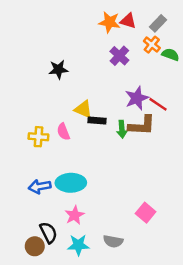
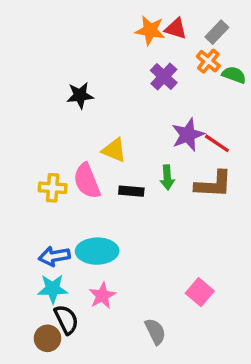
black rectangle: (97, 121) -> (131, 191), moved
brown L-shape: (142, 125) -> (213, 184), moved
pink semicircle: (63, 132) -> (87, 181), size x1.5
gray semicircle: (113, 241) -> (155, 331), turned -126
cyan star: (78, 245) -> (53, 289), moved

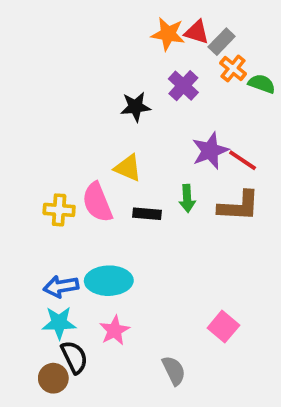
gray rectangle: (217, 32) -> (222, 42), moved
black star: (80, 95) -> (136, 107), moved

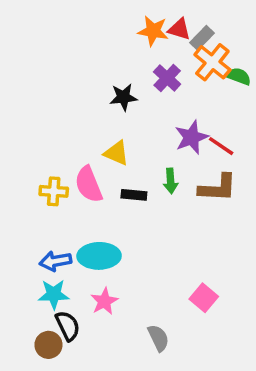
orange cross: (233, 68) -> (212, 62), size x1.5

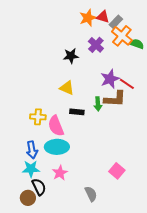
orange star: (153, 31) -> (88, 18), turned -30
pink semicircle: (89, 184) -> (56, 126), moved
brown L-shape: (218, 188) -> (115, 99), moved
yellow cross: (54, 191) -> (38, 117), moved
blue arrow: (55, 261) -> (32, 150), turned -90

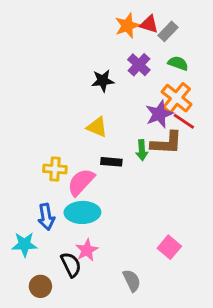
orange cross: (122, 36) -> (177, 98), moved
green semicircle: (137, 44) -> (178, 63), moved
pink semicircle: (56, 126) -> (81, 182), turned 65
cyan star: (31, 169) -> (25, 244), moved
black semicircle: (39, 187) -> (71, 265), moved

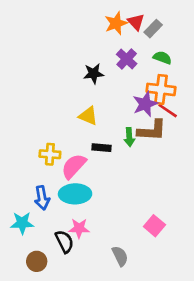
red triangle: (149, 24) -> (136, 22), turned 30
orange cross: (177, 98) -> (161, 89), turned -32
pink star: (87, 250) -> (79, 228), turned 30

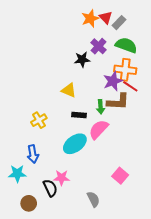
green semicircle: (162, 58) -> (126, 45), size x1.5
black star: (94, 74) -> (82, 60), moved
yellow cross: (50, 154) -> (39, 120), turned -35
pink semicircle: (74, 166) -> (99, 129), moved
cyan ellipse: (75, 194) -> (75, 144), moved, turned -35

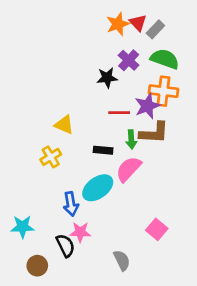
red line: (130, 86) -> (119, 113), moved, turned -35
yellow triangle: (69, 90) -> (64, 125), moved
blue arrow: (33, 154) -> (71, 204), moved

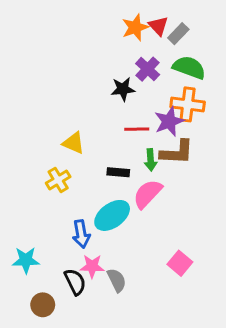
gray semicircle: (122, 260) -> (117, 280), moved

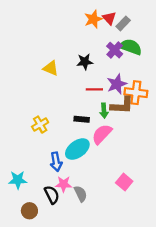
purple cross: (148, 69) -> (115, 50), moved
orange cross: (188, 104) -> (136, 93), moved
yellow triangle: (74, 143) -> (51, 68), moved

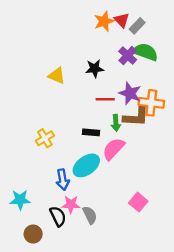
purple star: (117, 84) -> (130, 93), turned -30

